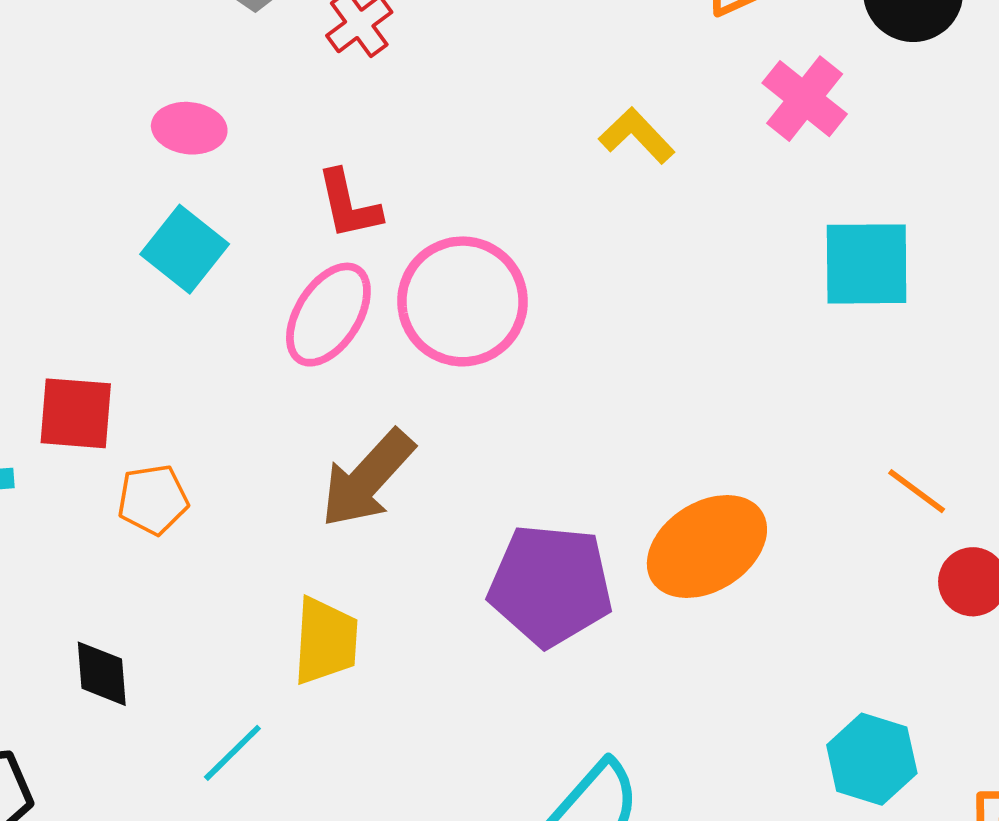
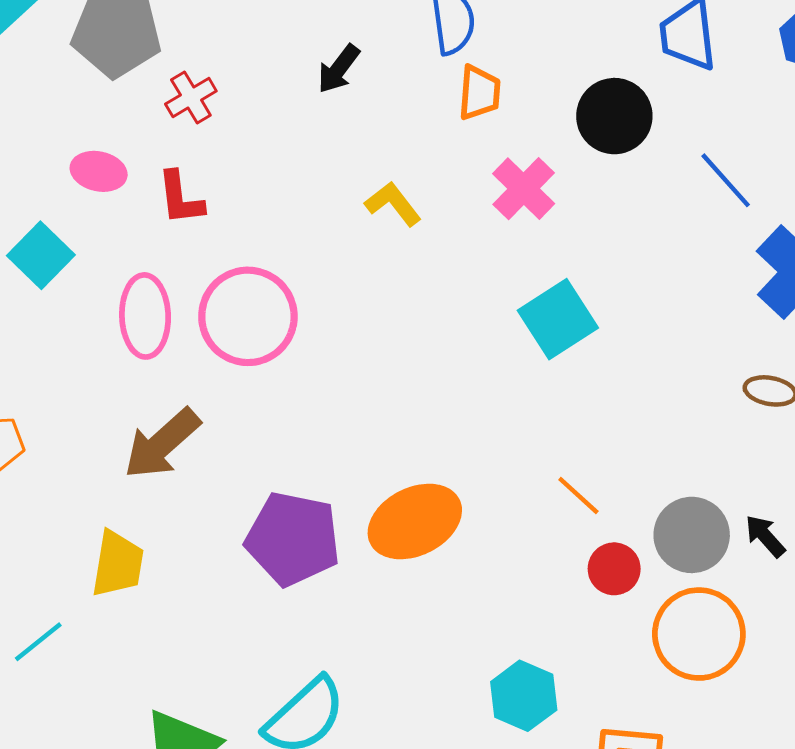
pink ellipse: (189, 128) -> (99, 171), moved
red L-shape: (349, 205) -> (180, 198), moved
cyan square: (867, 264) -> (558, 319), turned -38
pink ellipse: (328, 315) -> (145, 316), turned -40

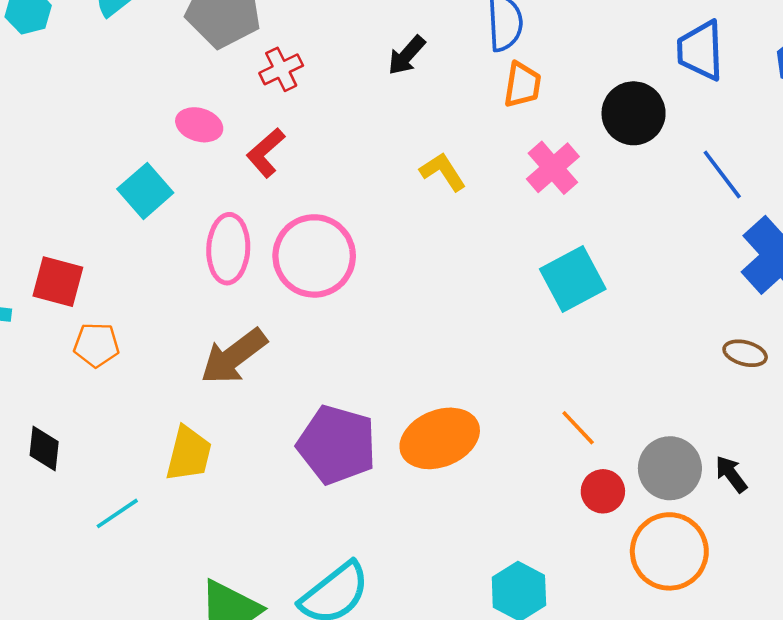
red L-shape: (180, 198) -> (266, 153), turned 51

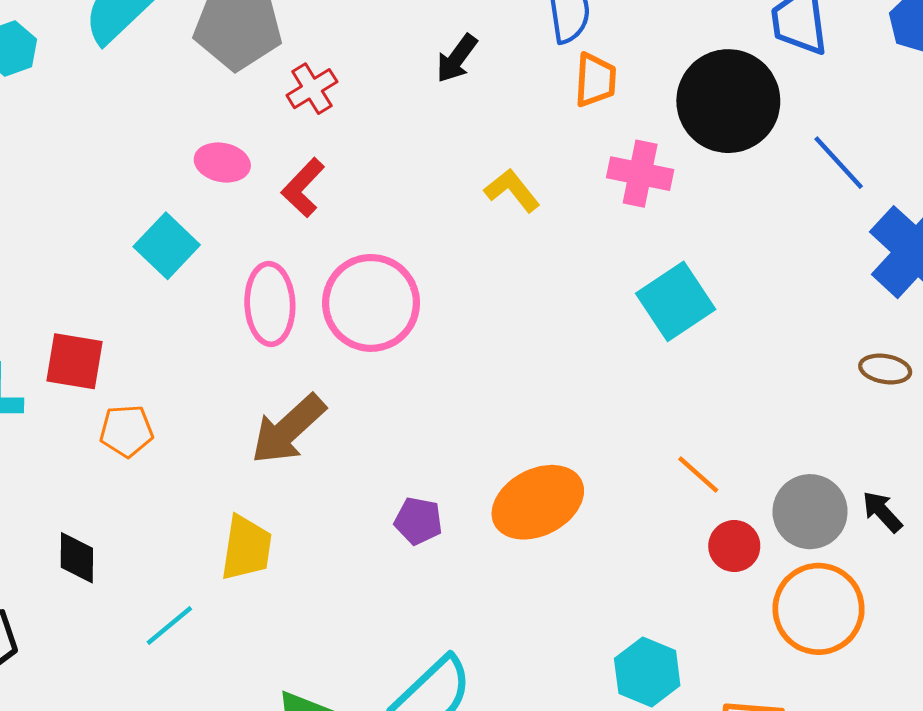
black circle: (634, 113) -> (728, 101), size x1.4
pink cross: (553, 168) -> (640, 174), turned -32
purple pentagon: (337, 445) -> (418, 521), size x0.5

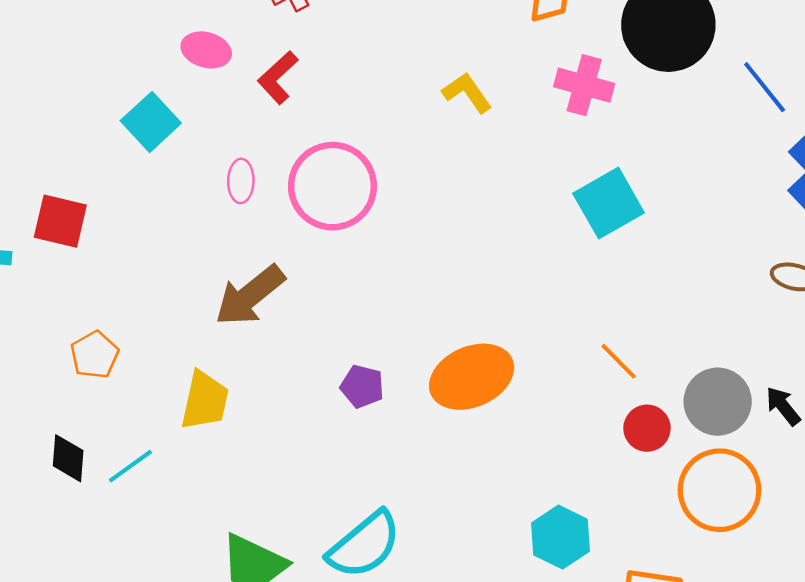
pink ellipse: (270, 304) -> (241, 181), size x0.6
orange pentagon: (126, 431) -> (95, 355), moved, turned -30
black diamond: (77, 558) -> (68, 458), moved

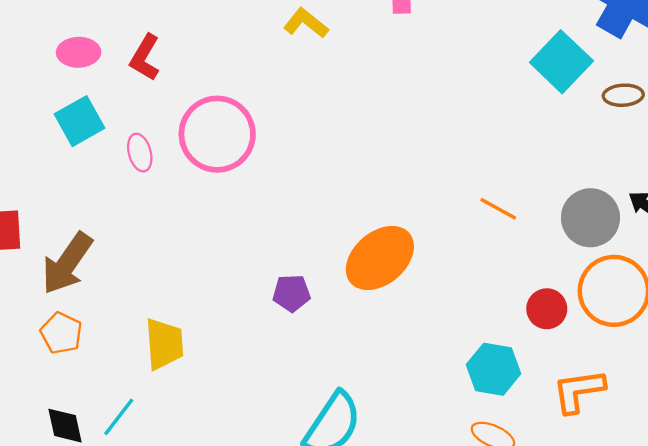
cyan square: (151, 122) -> (79, 121), moved, turned 30
cyan square: (609, 203) -> (561, 62), moved
brown arrow: (250, 296) -> (67, 263), moved
red circle: (647, 428) -> (547, 309), moved

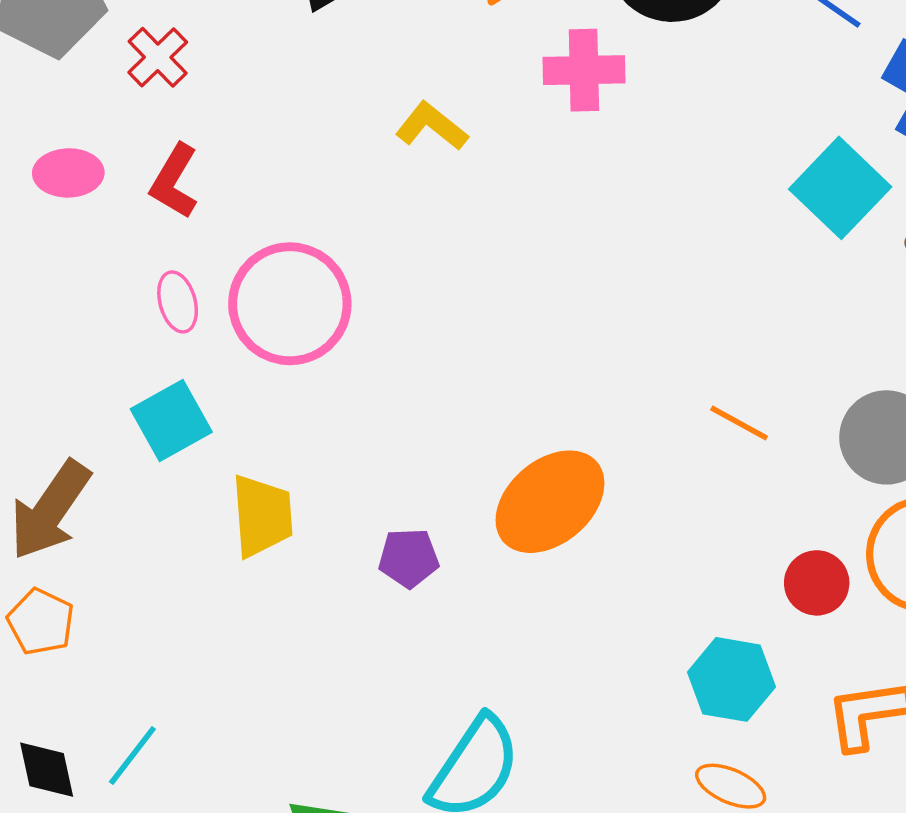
cyan square: (79, 121) -> (171, 421), moved
pink ellipse: (140, 153) -> (178, 302), moved
yellow trapezoid: (164, 344) -> (262, 516), moved

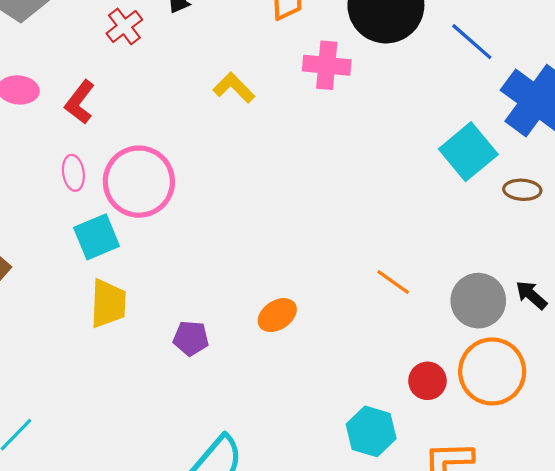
red cross: (158, 57) -> (124, 26), moved
cyan square: (171, 421) -> (97, 237), moved
orange ellipse: (550, 502) -> (277, 315), size x0.6

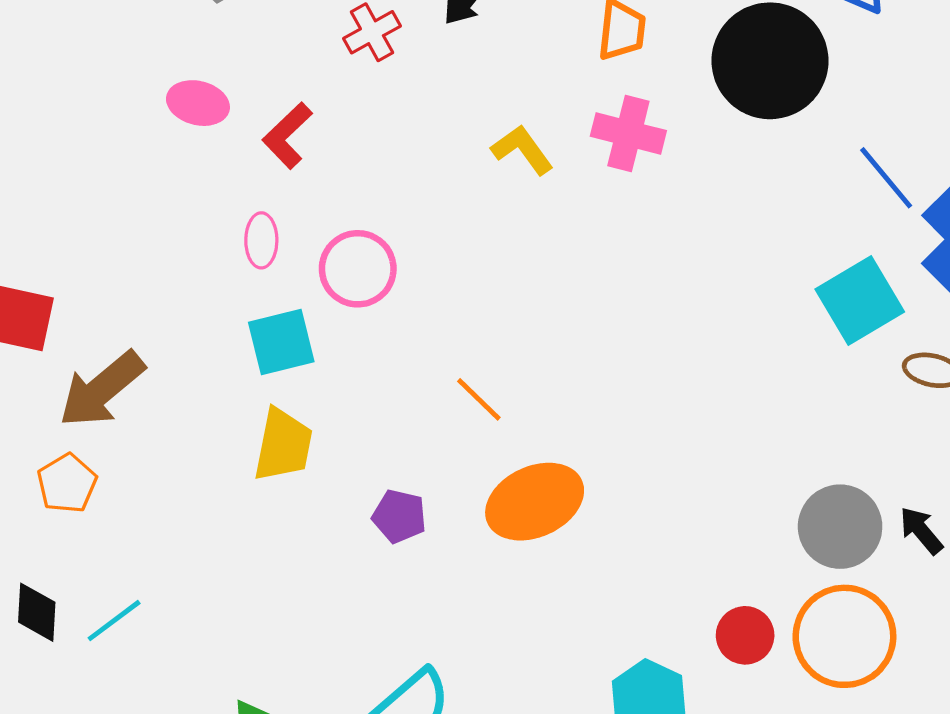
blue line: (472, 42) -> (886, 178), moved
pink cross: (327, 65) -> (628, 133), moved
pink circle: (139, 182) -> (358, 269), size x0.7
orange line: (393, 282) -> (479, 399), moved
orange ellipse: (277, 315) -> (535, 502), size x1.6

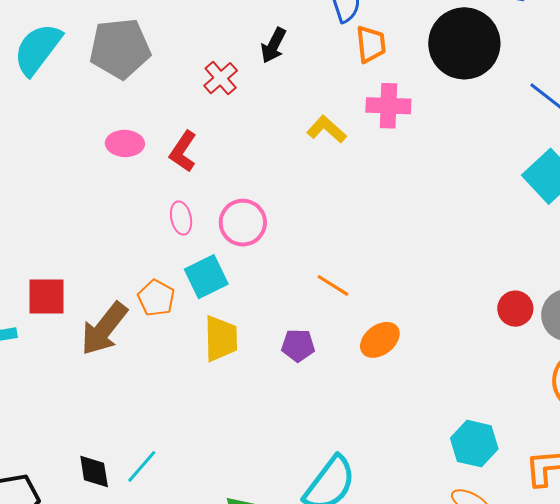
orange pentagon: (67, 483) -> (156, 298), moved
orange ellipse: (535, 502) -> (380, 340), size x0.7
purple pentagon: (399, 516) -> (298, 345), moved
red circle: (745, 635) -> (515, 309), moved

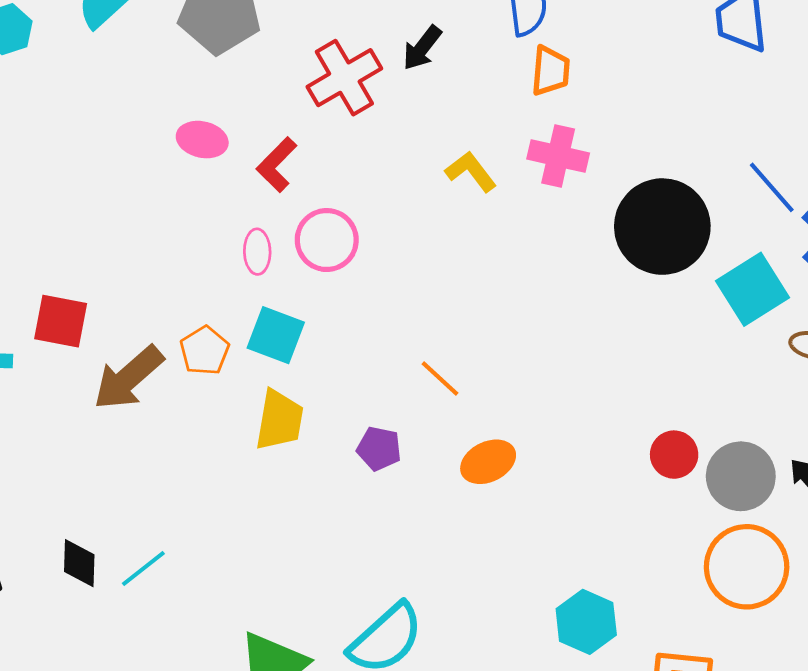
black circle: (464, 43) -> (662, 227), moved
red cross: (221, 78) -> (344, 78), size x1.6
pink circle: (243, 223) -> (327, 240), moved
cyan square: (206, 277) -> (276, 335), turned 36

